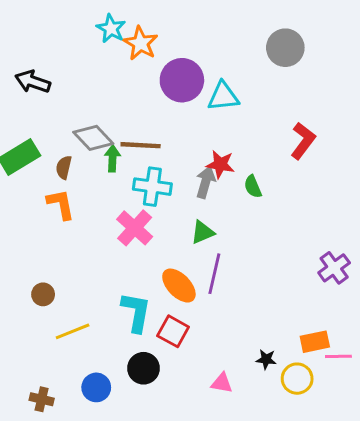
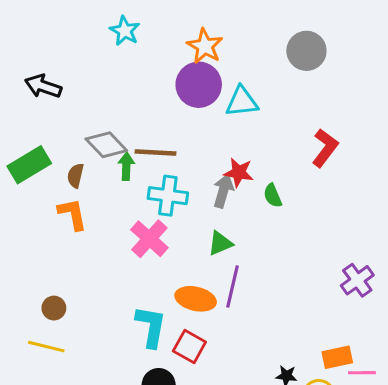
orange star: (141, 43) -> (205, 46), moved
orange ellipse: (179, 286) -> (196, 299), turned -33
yellow line: (73, 331) -> (46, 347), moved, turned 36

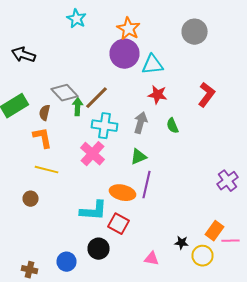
brown line: (156, 152) -> (96, 98), turned -48
red star: (239, 172) -> (158, 95), moved
cyan L-shape: (151, 327) -> (94, 211), turned 84
yellow line: (46, 347) -> (46, 170), moved
orange rectangle: (337, 357) -> (214, 231), turned -42

